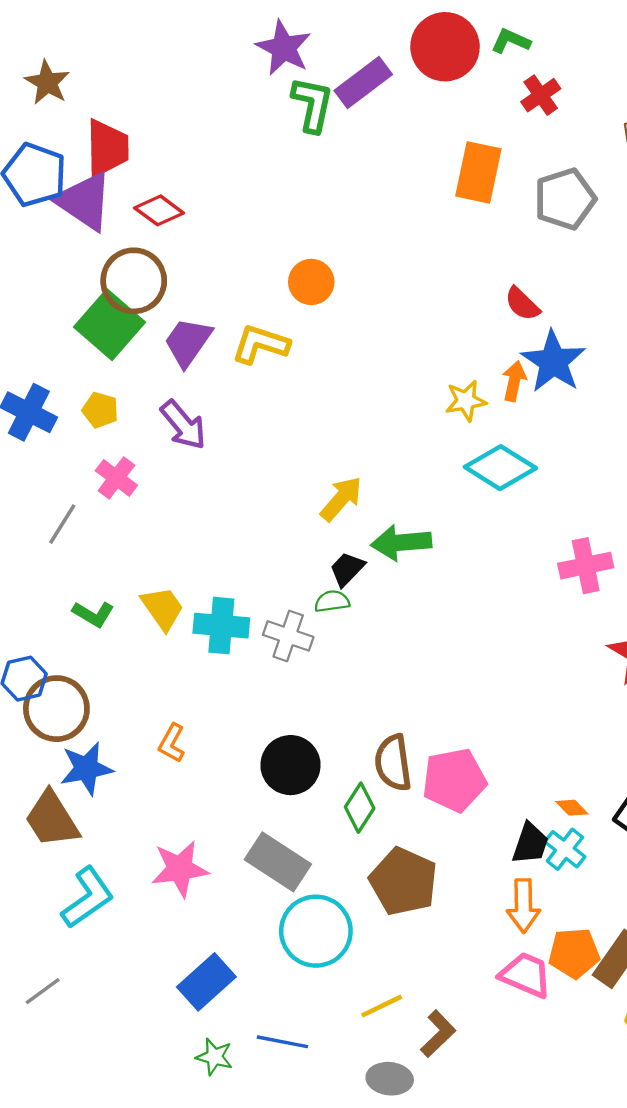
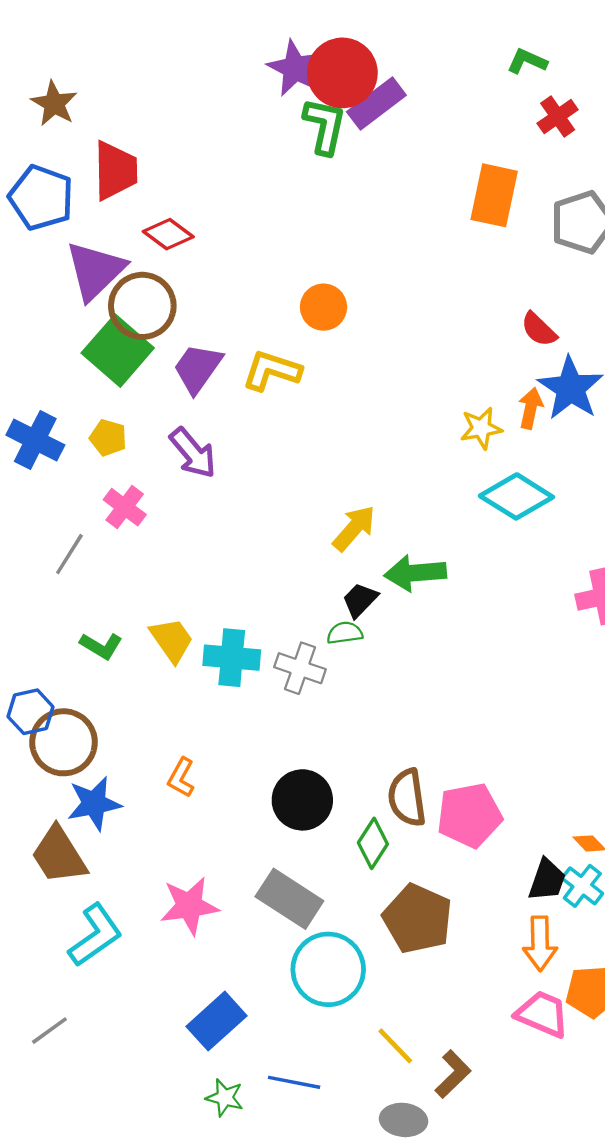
red circle: (445, 47) -> (342, 73), moved
purple triangle: (84, 201) -> (95, 271), moved, turned 42
yellow line: (382, 1006) -> (395, 1046), turned 72

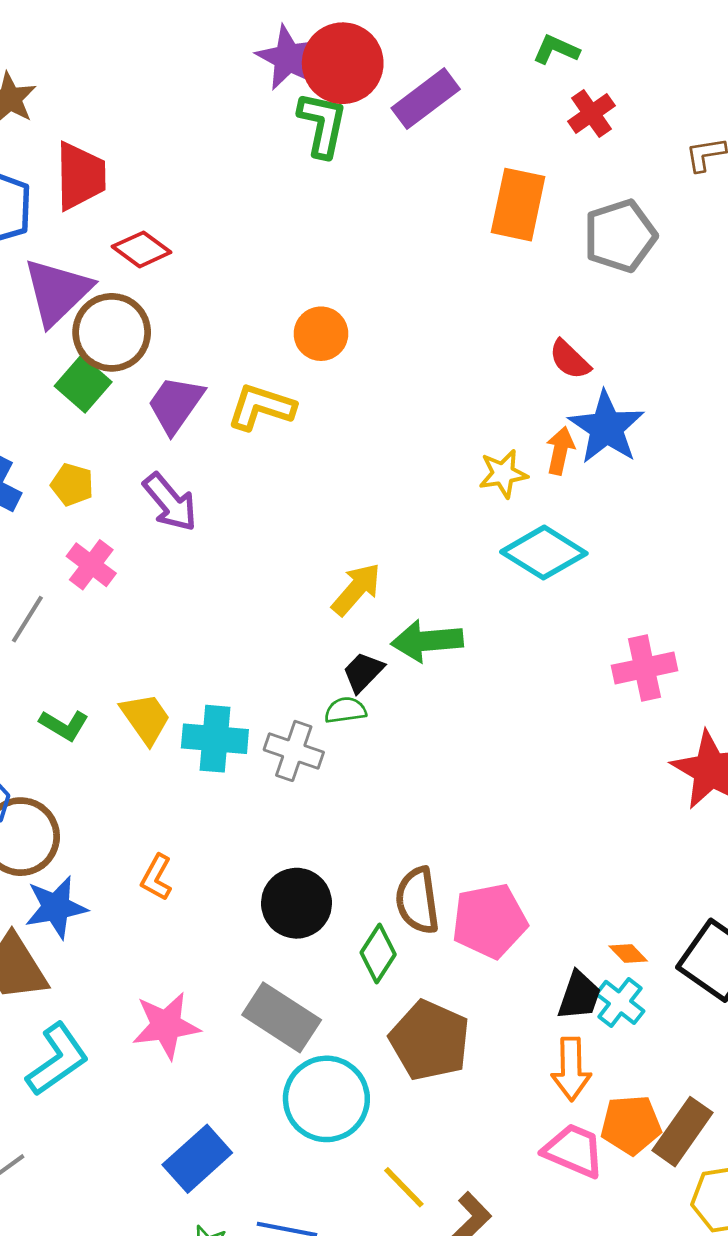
purple rectangle: (376, 104) -> (426, 99), moved
green square: (118, 351) -> (83, 384), size x0.7

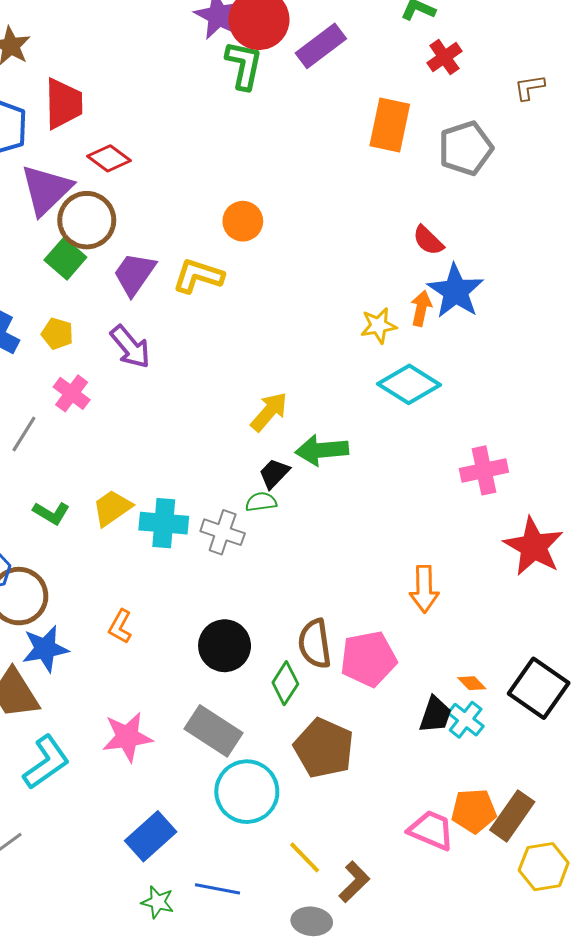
yellow trapezoid: (146, 718) -> (112, 508), turned -90
orange arrow: (571, 1069) -> (424, 589), moved

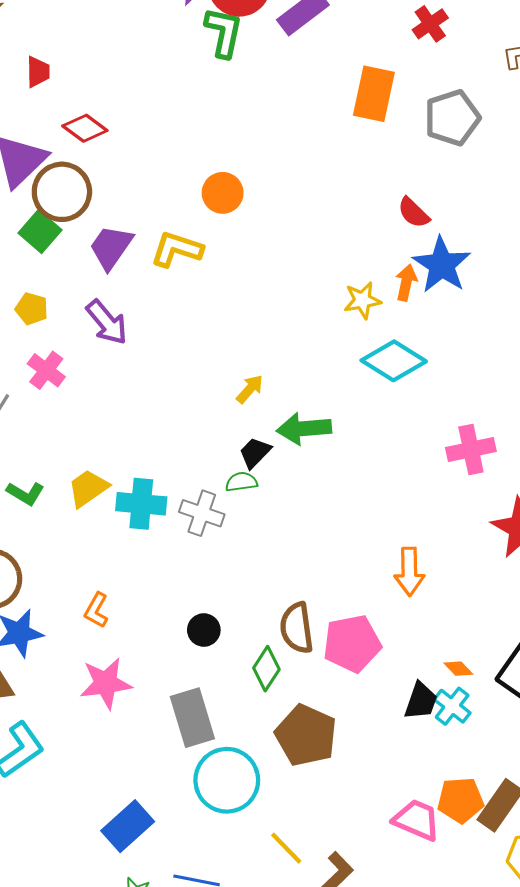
red trapezoid: (63, 104) -> (38, 72), size x0.6
yellow arrow: (269, 412) -> (250, 389), size x0.7
black circle: (225, 646) -> (204, 630), size x0.6
gray rectangle: (213, 731) -> (192, 718), turned 40
pink star: (127, 737) -> (106, 683), moved

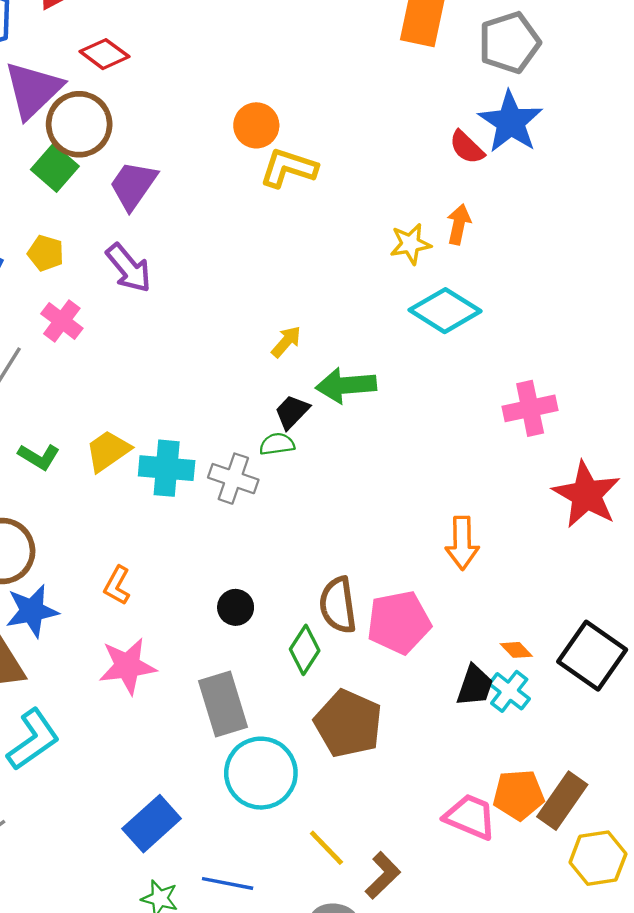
yellow L-shape: (177, 249) -> (288, 168), moved
blue star: (442, 265) -> (510, 122), moved

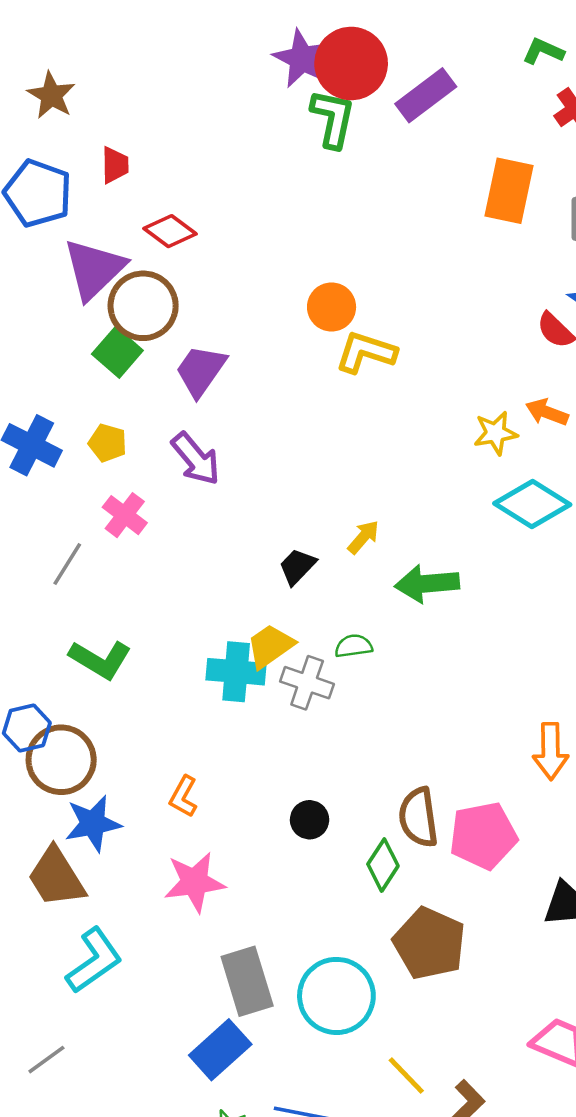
orange arrow: (459, 224) -> (547, 412), turned -81
black trapezoid: (292, 412) -> (297, 566), moved
yellow trapezoid: (108, 451) -> (270, 646), moved
green L-shape: (39, 457) -> (100, 659), size x1.4
gray rectangle: (223, 704) -> (247, 981), moved

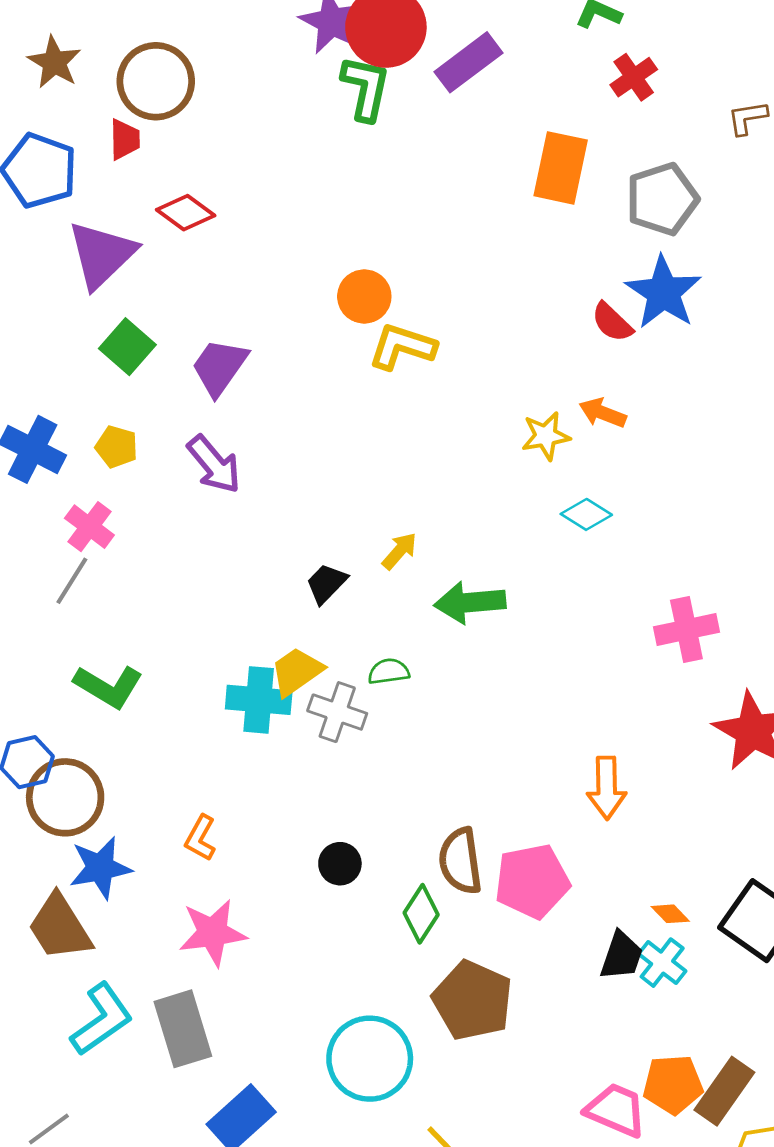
brown circle: (143, 306) -> (156, 81), moved
cyan diamond: (532, 504) -> (586, 514), size x0.6
pink cross: (125, 515) -> (89, 527), moved
gray rectangle: (247, 981) -> (183, 1029), moved

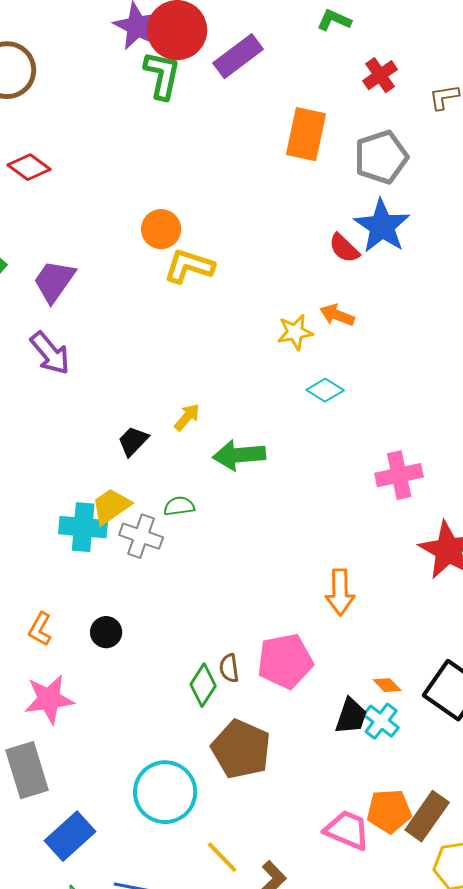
red cross: (634, 77) -> (380, 75), moved
brown semicircle: (460, 861) -> (229, 668), moved, size x0.6
black circle: (340, 864) -> (106, 632), moved

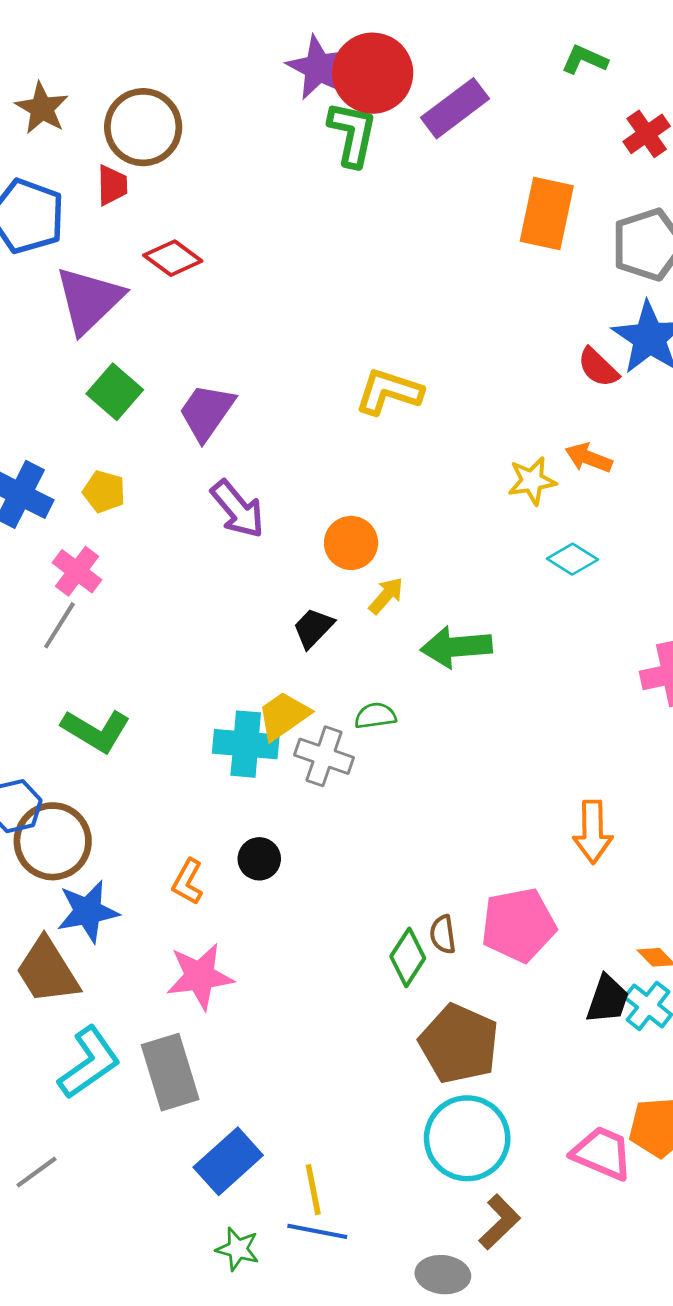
orange circle: (161, 229) -> (351, 543), moved
purple arrow: (50, 353) -> (238, 509), moved
black circle: (106, 632) -> (259, 859), moved
cyan circle: (165, 792) -> (467, 1138), moved
yellow line: (222, 857) -> (313, 1190), moved, turned 33

